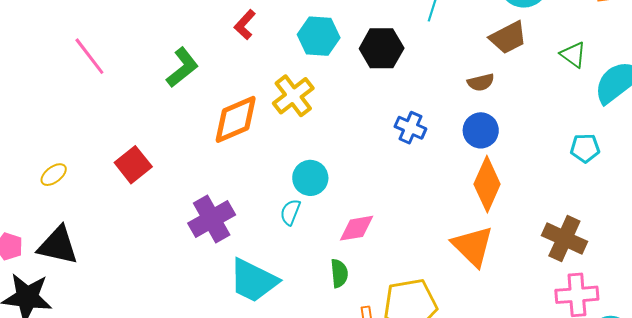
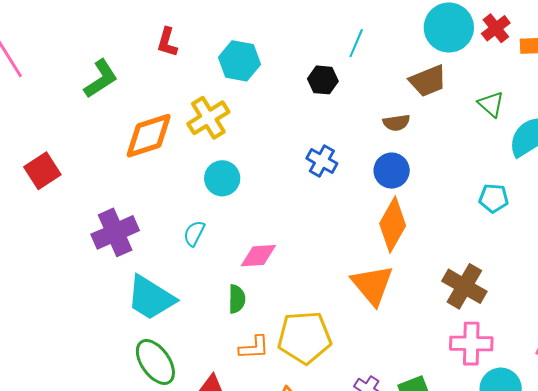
red L-shape: (245, 25) -> (167, 42), turned -32
black hexagon: (382, 48) -> (323, 80), moved, size x0.7
cyan circle: (310, 178) -> (222, 178), moved

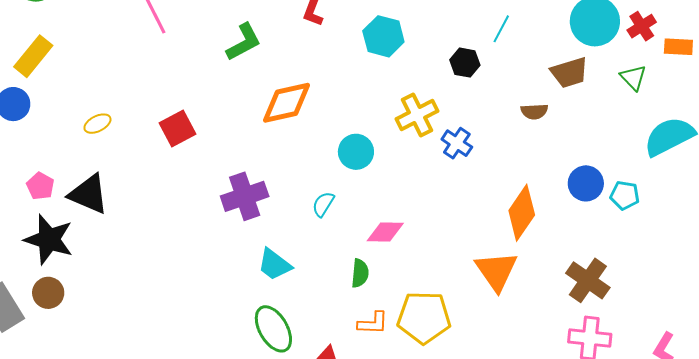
green triangle: (491, 104) -> (633, 77), moved
yellow cross: (208, 118) -> (417, 115), moved
blue circle: (392, 171) -> (586, 183), moved
cyan trapezoid: (151, 298) -> (274, 265), size x0.7

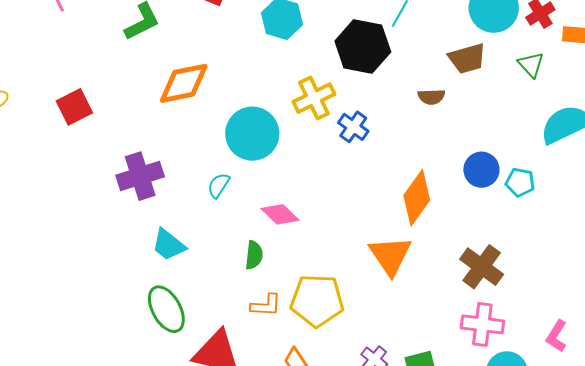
black hexagon: (465, 63) -> (363, 46), size x1.8
cyan circle: (356, 152) -> (252, 134), size x1.5
pink diamond: (385, 232) -> (280, 214), turned 42

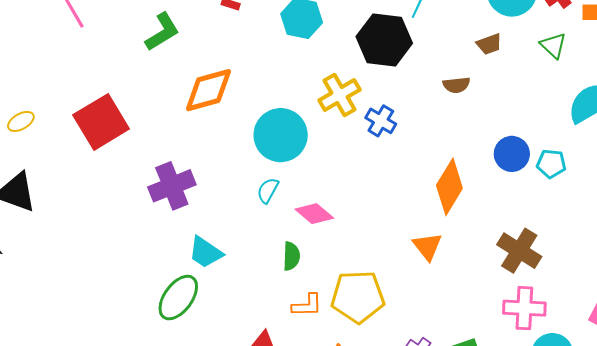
brown trapezoid: (467, 58) -> (489, 44), size x0.7
red square: (74, 107) -> (101, 122), size x1.5
cyan semicircle: (219, 185) -> (268, 190), moved
orange triangle: (390, 256) -> (427, 246), size x0.7
green ellipse: (166, 309) -> (178, 298), moved, turned 69

